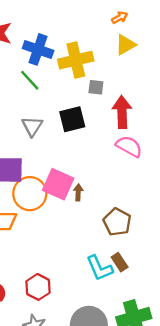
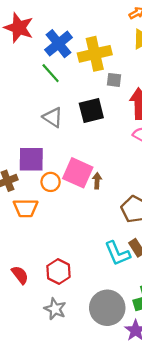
blue cross: (38, 49) -> (58, 44), turned 32
gray triangle: (32, 126) -> (53, 117), turned -30
orange circle: (30, 194) -> (51, 182), size x0.6

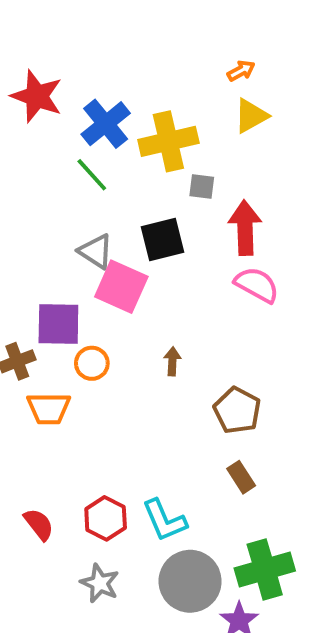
pink square: (78, 173) -> (121, 287), moved
cyan L-shape: (117, 253) -> (165, 520), moved

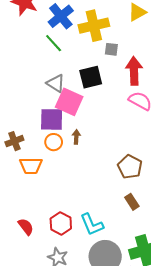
purple square: (58, 324) -> (52, 119), moved
brown arrow: (172, 361) -> (76, 137), moved

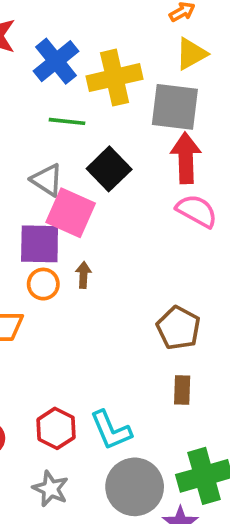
green line: (54, 43) -> (67, 121), moved, turned -42
gray square: (111, 49) -> (175, 107), moved, size x2.0
black square: (91, 77) -> (109, 169), turned -30
brown rectangle: (132, 202) -> (182, 390), turned 35

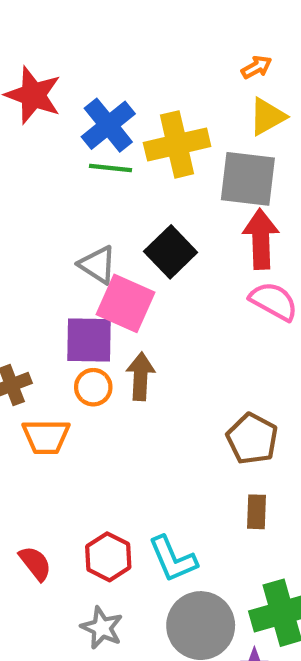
green line: (67, 121) -> (110, 168), moved
brown arrow: (83, 275) -> (141, 376), size x1.5

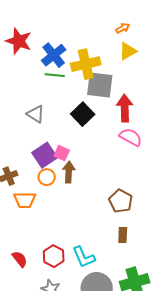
gray square: (248, 179) -> (100, 85), moved
gray triangle: (98, 265) -> (36, 114), moved
pink square: (125, 303) -> (62, 153), moved, size x0.6
purple square: (89, 340) -> (45, 155), turned -35

